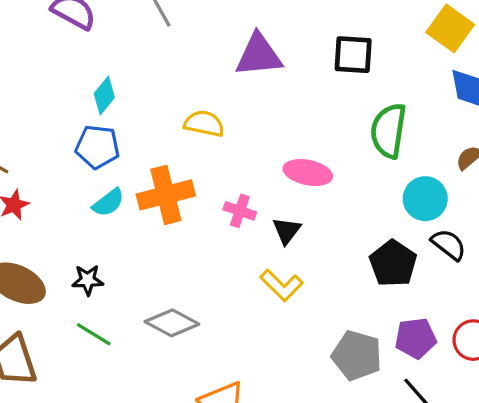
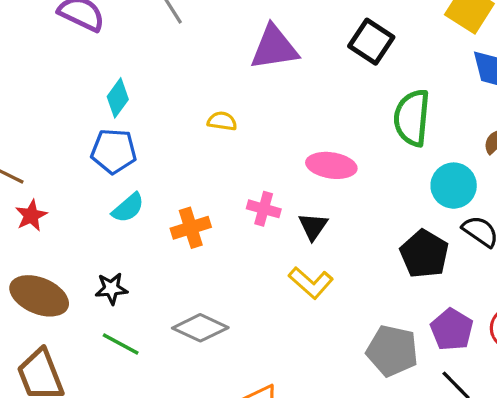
black square: (353, 55) -> (371, 42), turned 33
yellow semicircle: (204, 124) -> (222, 121), size x0.7
orange cross: (166, 195) -> (191, 228), moved, size x0.7
purple pentagon: (416, 338) -> (452, 330), turned -30

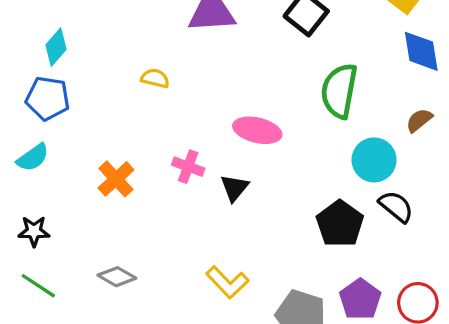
cyan semicircle: (128, 208) -> (33, 158), moved
orange cross: (191, 228) -> (116, 179), turned -30
yellow L-shape: (311, 283) -> (227, 282), moved
gray diamond: (200, 328) -> (117, 277), size x0.7

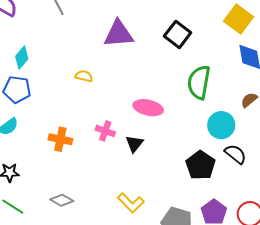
orange cross: (116, 179) -> (60, 139), turned -35

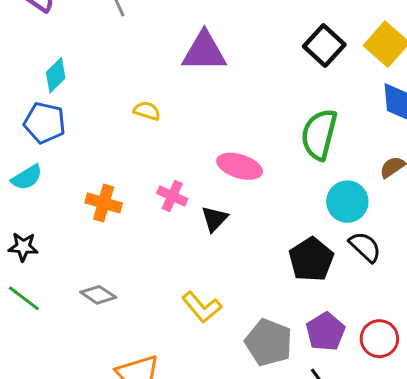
black square: (178, 34) -> (324, 45), moved

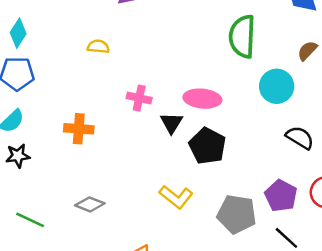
pink ellipse: (240, 166) -> (202, 99), moved
pink cross: (172, 196) -> (139, 98), moved
black star: (23, 247) -> (18, 156), moved
black semicircle: (365, 247) -> (300, 138), moved
black pentagon: (311, 259) -> (207, 146), moved

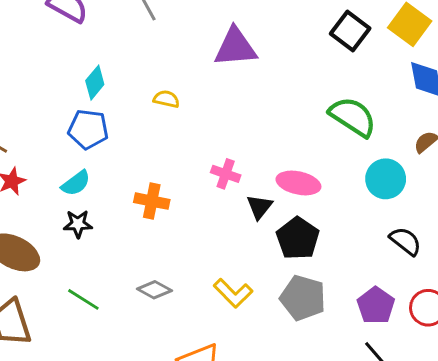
green semicircle: (242, 36) -> (353, 117), turned 114
yellow semicircle: (98, 47) -> (166, 99), moved
yellow L-shape: (176, 197) -> (233, 293), moved
gray pentagon: (237, 214) -> (303, 298), moved

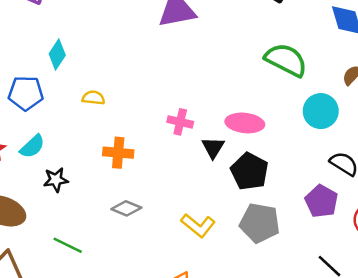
yellow semicircle: (166, 99) -> (93, 98), moved
blue pentagon: (88, 129) -> (26, 93), moved
cyan semicircle: (76, 183) -> (32, 146), moved
gray diamond: (154, 290) -> (126, 208), moved
purple pentagon: (376, 306) -> (321, 201), moved

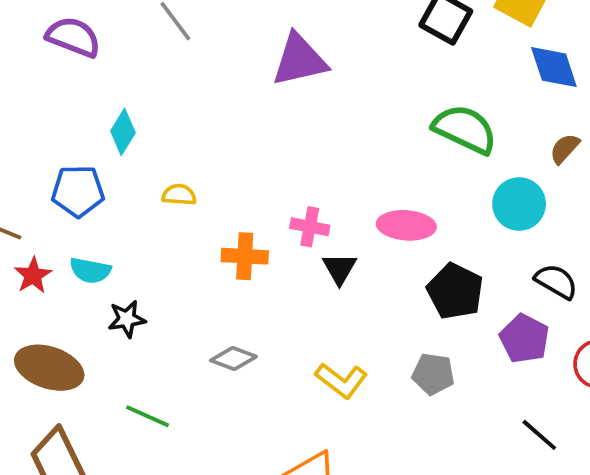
cyan semicircle: (32, 146) -> (90, 270), turned 56
black triangle: (213, 148) -> (339, 269), moved
orange cross: (118, 153) -> (245, 256), moved
black pentagon: (249, 171) -> (455, 291), moved
gray pentagon: (260, 223) -> (433, 374), size x0.7

